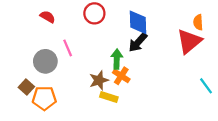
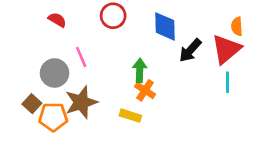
black arrow: (138, 42) -> (190, 50), moved
brown star: (99, 80) -> (81, 102), moved, size x1.4
cyan line: (206, 86) -> (228, 82), moved, turned 36

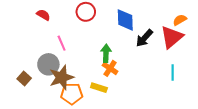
orange semicircle: (237, 26) -> (180, 20), turned 64
gray circle: (55, 73) -> (48, 64), moved
cyan line: (228, 82) -> (173, 72), moved
orange pentagon: (53, 117) -> (72, 94), moved

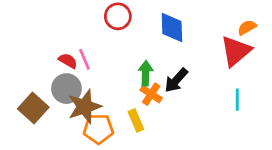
red semicircle: (43, 15) -> (68, 61), moved
black arrow: (144, 38) -> (176, 80), moved
brown square: (24, 78) -> (33, 108), size x1.5
yellow rectangle: (99, 88) -> (136, 120), turned 49

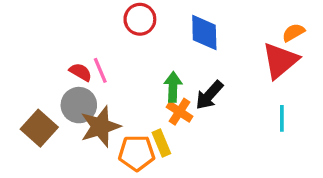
orange pentagon: (98, 129) -> (137, 153), moved

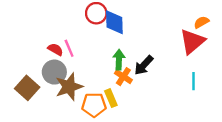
blue diamond: (204, 32) -> (114, 22), moved

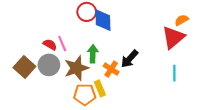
green arrow: (119, 60) -> (93, 54), moved
brown star: (69, 87) -> (76, 68), moved
brown square: (27, 88) -> (24, 67), moved

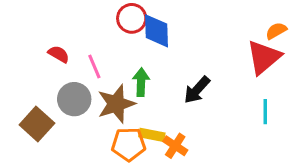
red semicircle: (50, 45) -> (59, 54), moved
brown square: (24, 67) -> (37, 124), moved
orange cross: (111, 69) -> (175, 146), moved
yellow rectangle: (100, 88) -> (152, 135), turned -56

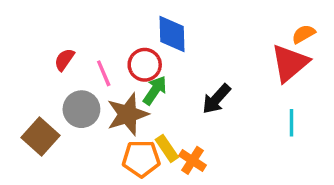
red circle: (132, 18) -> (145, 65), moved
red semicircle: (59, 54) -> (64, 60), turned -85
green arrow: (141, 82) -> (155, 90), turned 32
yellow rectangle: (152, 135) -> (167, 148), turned 45

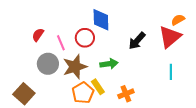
green arrow: (155, 90) -> (109, 64), moved, turned 48
black arrow: (216, 99) -> (137, 41), moved
brown square: (40, 136) -> (24, 94), moved
orange pentagon: (141, 159) -> (83, 93), turned -30
orange cross: (192, 160) -> (126, 94), moved, turned 35

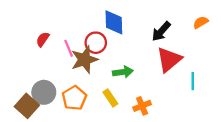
red triangle: (170, 37) -> (169, 60), moved
black arrow: (137, 41) -> (161, 31), moved
gray circle: (48, 64) -> (44, 92), moved
brown star: (75, 67) -> (84, 60), moved
orange pentagon: (83, 93) -> (74, 98), moved

